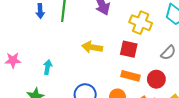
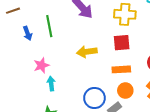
pink star: (13, 60) -> (41, 65), moved
orange rectangle: (131, 76) -> (121, 69), moved

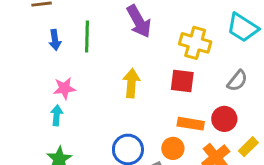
yellow arrow: (87, 52) -> (131, 83), turned 90
orange rectangle: (121, 69) -> (191, 124), moved
cyan arrow: (51, 84) -> (57, 115), moved

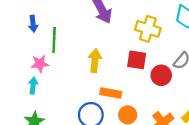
green line: (87, 36) -> (54, 40), moved
red circle: (224, 119) -> (161, 75), moved
orange rectangle: (191, 124) -> (111, 93), moved

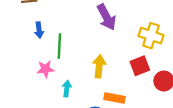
red square: (137, 60) -> (140, 66), turned -30
cyan arrow: (33, 86) -> (67, 89), moved

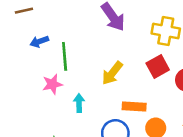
blue arrow: (39, 30) -> (39, 42), turned 84
yellow arrow: (99, 66) -> (112, 73), turned -140

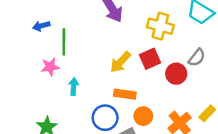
yellow arrow: (112, 73) -> (120, 62), moved

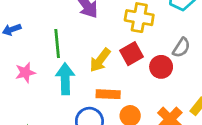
green line: (64, 42) -> (57, 44), moved
cyan arrow: (74, 87) -> (65, 79), moved, size x1.6

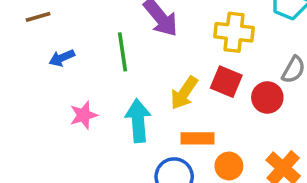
green line: (57, 44) -> (122, 52), moved
red square: (131, 54) -> (226, 82), turned -35

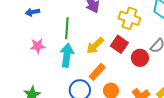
green line: (122, 52) -> (67, 28), moved
orange rectangle: (197, 138) -> (97, 72), turned -60

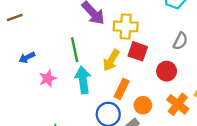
blue arrow: (32, 12) -> (27, 57), moved
yellow cross: (129, 18) -> (126, 26), moved
red circle: (140, 58) -> (167, 71), moved

